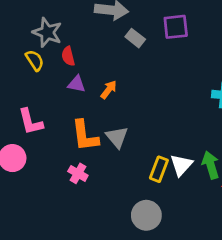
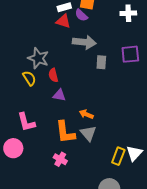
gray rectangle: (135, 38) -> (101, 62), turned 56
orange arrow: (109, 90) -> (86, 114), moved, turned -104

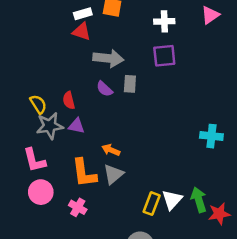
purple semicircle: (81, 15) -> (104, 89), moved
purple square: (130, 54) -> (164, 56), moved
gray star: (38, 58) -> (50, 126), moved, turned -30
gray triangle: (88, 133) -> (113, 174), turned 30
pink circle: (13, 148) -> (41, 192), moved

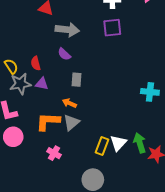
gray rectangle: (130, 84) -> (76, 80), moved
orange L-shape: (84, 173) -> (48, 121), turned 100
pink cross: (78, 207) -> (54, 153), moved

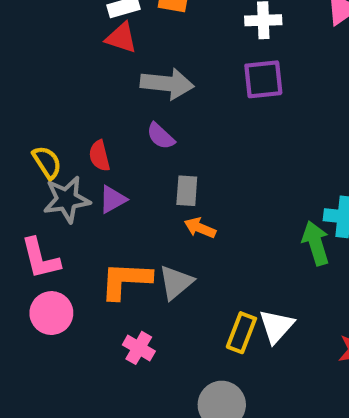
purple triangle: (42, 84) -> (113, 199), turned -40
orange arrow: (69, 103) -> (200, 228), moved
green arrow: (140, 143) -> (316, 243), moved

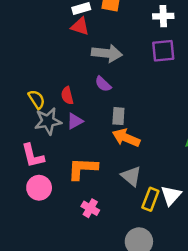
orange arrow: (200, 228) -> (126, 138), size x1.5
gray triangle: (176, 282) -> (131, 176), moved, turned -40

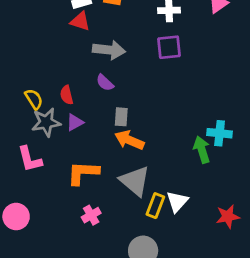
gray triangle: (131, 176) -> (135, 181), size x1.4
pink circle: (39, 188) -> (16, 217), moved
pink cross: (90, 208) -> (91, 215), turned 30

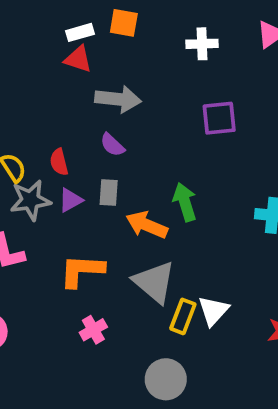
purple square: (169, 47) -> (219, 118), moved
gray rectangle: (121, 117) -> (109, 193), moved
green arrow: (202, 150) -> (185, 202), moved

